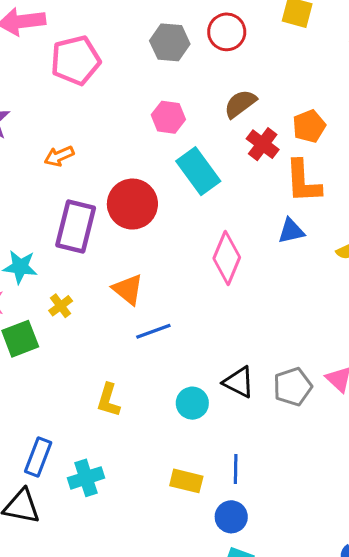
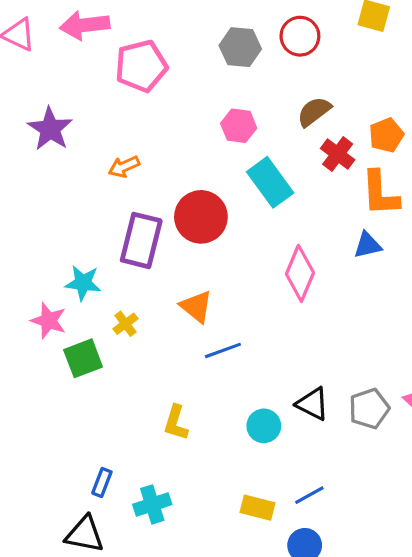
blue rectangle: (38, 457) -> (102, 482), size x0.7
blue line: (236, 469) -> (309, 495), turned 60

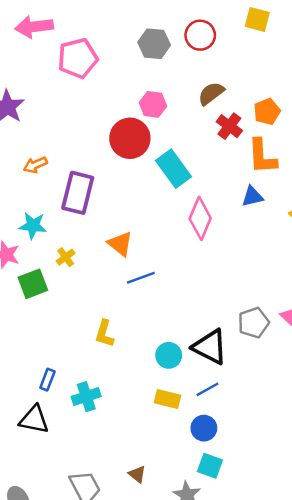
orange arrow: (124, 167) -> (35, 165), moved
cyan rectangle: (270, 182) -> (174, 169), moved
red circle: (201, 217) -> (130, 138), moved
black triangle: (313, 404) -> (210, 347), moved, size x1.4
cyan circle: (264, 426) -> (169, 355), moved

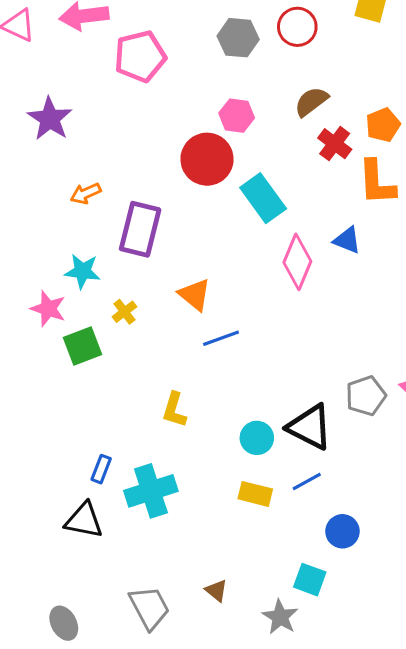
blue triangle: (252, 196) -> (347, 240), moved, turned 35
cyan cross: (86, 397) -> (151, 491), size x1.4
blue circle: (204, 428) -> (342, 531), moved

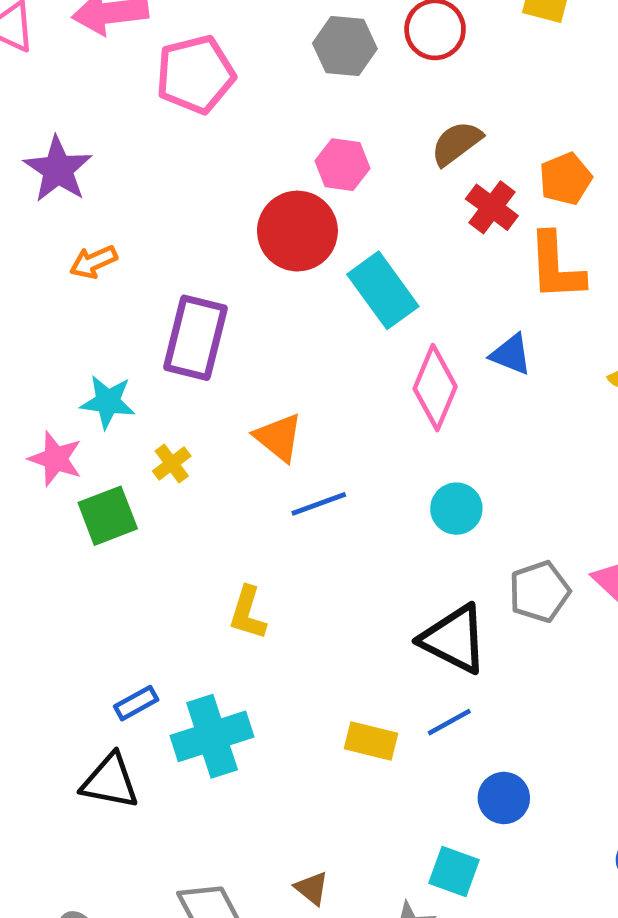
orange arrow: (86, 193) -> (93, 262), moved
cyan circle: (257, 438) -> (456, 509), moved
blue rectangle: (101, 469) -> (136, 703), turned 40

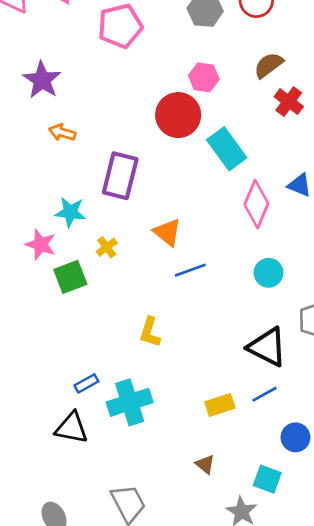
orange arrow: (93, 262) -> (62, 133), turned 40
yellow rectangle: (371, 741) -> (220, 405), turned -32
brown triangle: (312, 888) -> (205, 464), moved

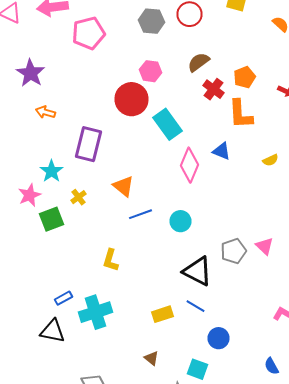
cyan star: (70, 212) -> (52, 171), turned 30
pink star: (41, 244) -> (30, 195), turned 30
cyan circle: (269, 273) -> (180, 221), moved
blue line: (264, 394) -> (196, 306), turned 60

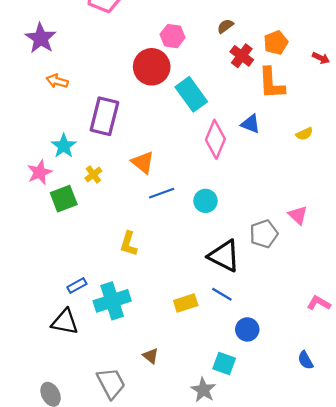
brown semicircle: (198, 62) -> (225, 26), size x0.7
pink triangle: (264, 246) -> (298, 215), moved
brown triangle: (152, 358) -> (151, 356), moved

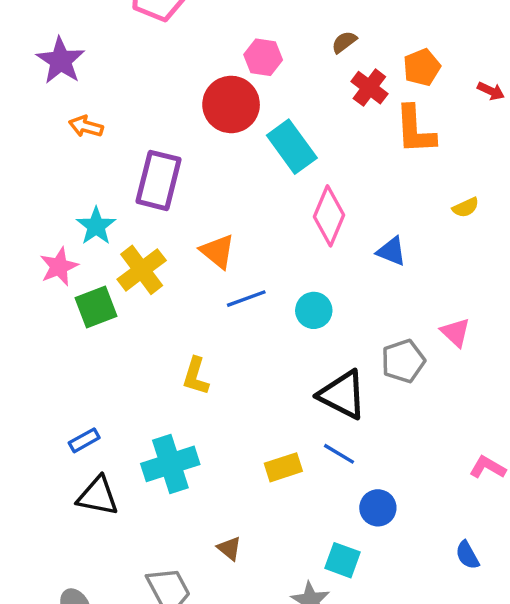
blue triangle: (251, 124) -> (391, 251), moved
yellow cross: (93, 175) -> (142, 270), size x1.8
blue rectangle: (77, 285) -> (84, 440), moved

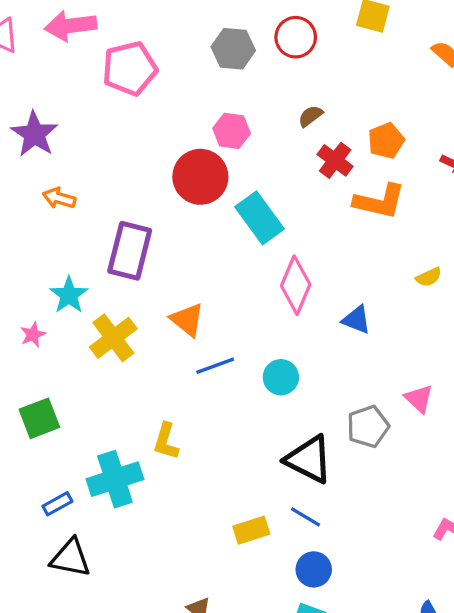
orange L-shape: (415, 130) -> (379, 201), turned -74
pink star: (59, 267) -> (33, 335), size x0.7
green square: (96, 307) -> (39, 418), moved
cyan cross: (170, 464) -> (115, 479), moved
blue circle: (378, 508) -> (314, 569), moved

